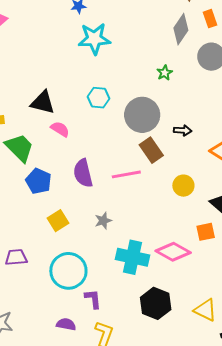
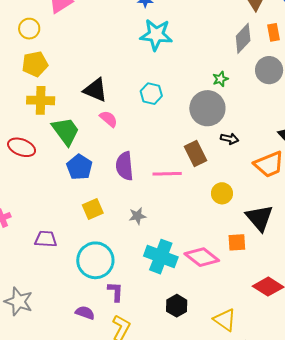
gray circle: (142, 115) -> (207, 108), moved
black hexagon: (156, 303) -> (177, 306), size x0.7

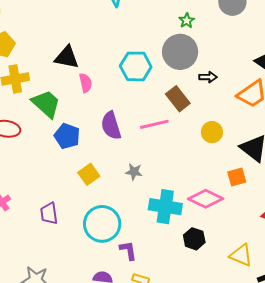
cyan hexagon: (151, 94) -> (136, 66), moved, size x1.4
pink semicircle: (109, 119) -> (86, 83), turned 48
gray star: (137, 216) -> (134, 172), turned 30
purple trapezoid: (46, 239) -> (49, 213), turned -90
black hexagon: (177, 306) -> (194, 239), moved

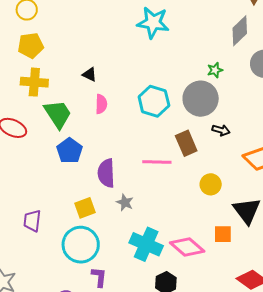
black triangle: (67, 57) -> (90, 74), size x0.6
purple semicircle: (111, 126) -> (106, 173), moved
yellow square: (89, 174) -> (85, 208), moved

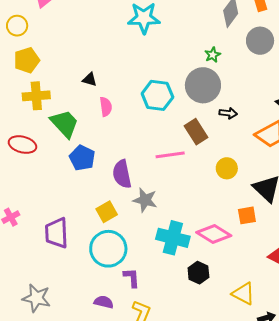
gray star: (125, 202) -> (145, 200), size x1.4
purple trapezoid: (32, 221) -> (57, 233), size x1.4

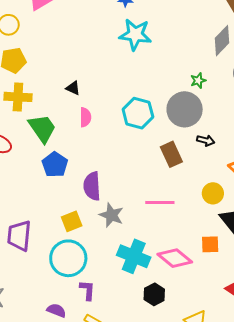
pink line: (170, 155) -> (160, 203), moved
yellow circle: (227, 168) -> (213, 193), moved

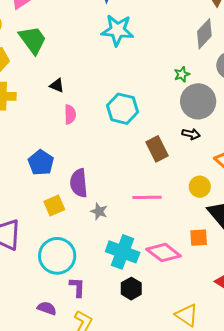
gray circle: (185, 109) -> (198, 101), moved
green trapezoid: (42, 128) -> (33, 40), moved
gray star: (111, 215) -> (99, 211), size x0.7
yellow square: (72, 221) -> (54, 206), moved
black hexagon: (154, 294) -> (131, 289), moved

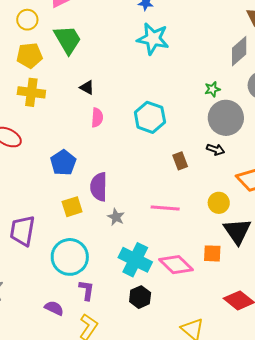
brown rectangle: (157, 149) -> (180, 161), size x0.7

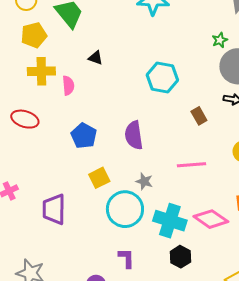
pink semicircle: (97, 118) -> (68, 86), moved
purple semicircle: (99, 187) -> (134, 135), moved
cyan circle: (70, 257) -> (125, 209), moved

